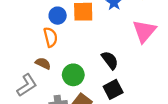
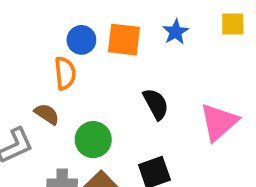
pink triangle: (144, 31) -> (219, 122), moved
black semicircle: (110, 60) -> (156, 104), moved

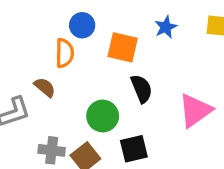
orange square: (124, 40) -> (123, 47), moved
green circle: (93, 140) -> (103, 116), moved

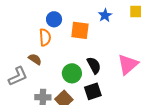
black semicircle: (142, 89) -> (94, 65), moved

